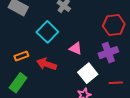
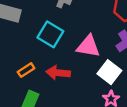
pink triangle: (76, 49) -> (88, 46), size x1.5

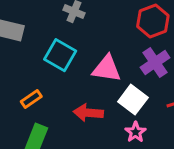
red arrow: (58, 73) -> (88, 113), moved

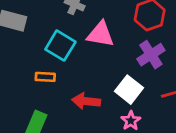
pink triangle: (107, 69) -> (101, 34), moved
orange rectangle: (31, 99) -> (45, 77), moved, turned 36

